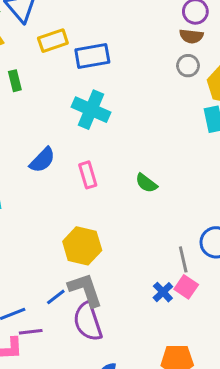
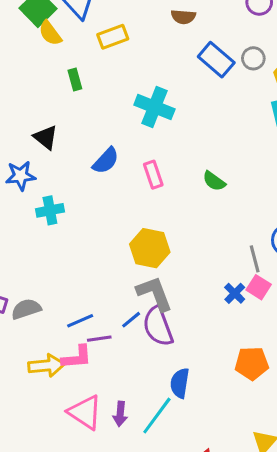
brown semicircle: (191, 36) -> (183, 17), moved
blue rectangle: (92, 56) -> (216, 60), moved, turned 52
blue line: (56, 297) -> (131, 320), moved

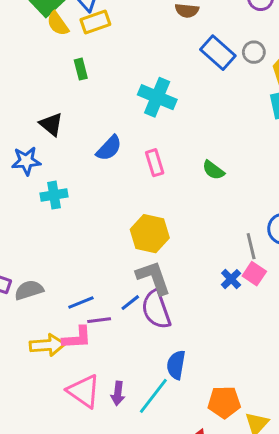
yellow rectangle: (113, 37) -> (95, 22), moved
orange pentagon: (252, 363) -> (224, 402), moved

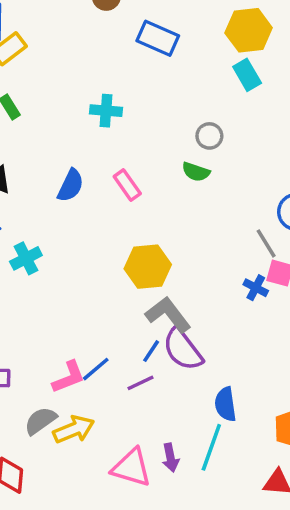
gray circle: (254, 52) -> (209, 136), moved
cyan cross: (157, 97) -> (106, 111), size x0.7
gray semicircle: (29, 290) -> (40, 421), moved
purple line: (99, 320) -> (140, 383), moved
pink L-shape: (77, 338) -> (69, 377), moved

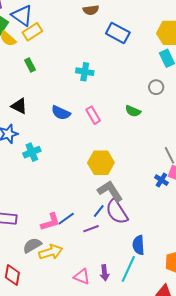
gray circle: (209, 136) -> (156, 87), moved
blue semicircle: (71, 185) -> (61, 113), turned 84
pink triangle: (131, 468) -> (82, 277), size x0.7

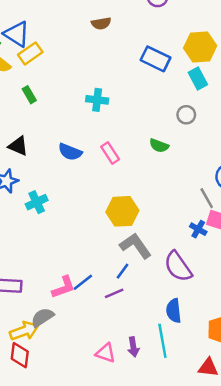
blue rectangle: (118, 33) -> (156, 59), moved
purple semicircle: (117, 212) -> (178, 267), moved
yellow arrow: (51, 252) -> (24, 331), moved
cyan line: (128, 269) -> (162, 341), turned -32

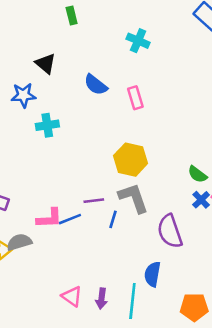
green semicircle: (159, 146) -> (197, 174), moved
blue line: (123, 271) -> (113, 219), turned -35
purple line: (114, 293) -> (94, 201), moved

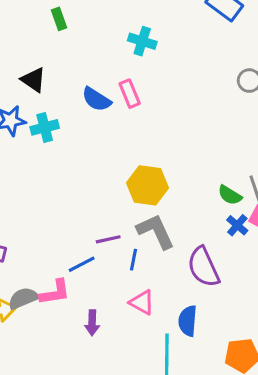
pink rectangle: (135, 98) -> (130, 94), moved
cyan cross: (47, 125) -> (45, 127), moved
pink L-shape: (49, 218) -> (55, 292), moved
pink triangle: (72, 296) -> (142, 302), moved
purple arrow: (102, 299) -> (92, 323), moved

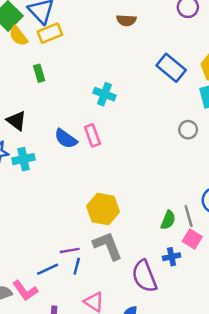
green semicircle: (230, 195) -> (168, 220), turned -102
blue cross: (237, 225) -> (172, 257), moved, turned 35
blue line: (134, 260) -> (77, 266), moved
pink L-shape: (55, 292) -> (25, 291), turned 60

